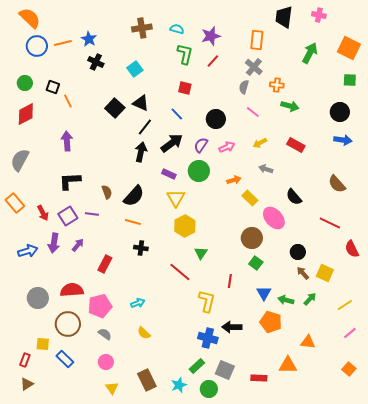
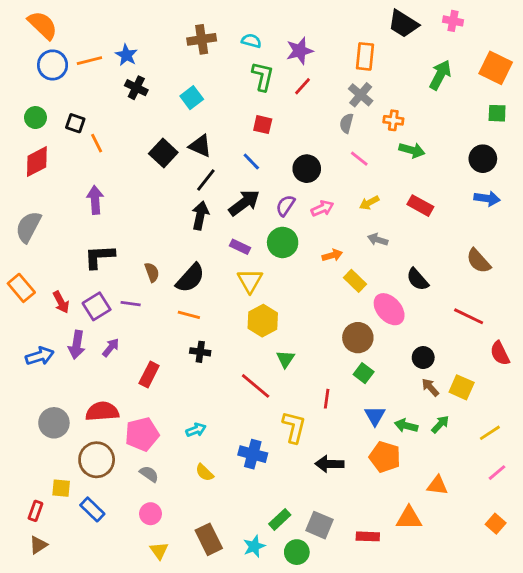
black trapezoid: (284, 17) -> (403, 24), turned -65
blue cross: (208, 338) -> (253, 454), moved

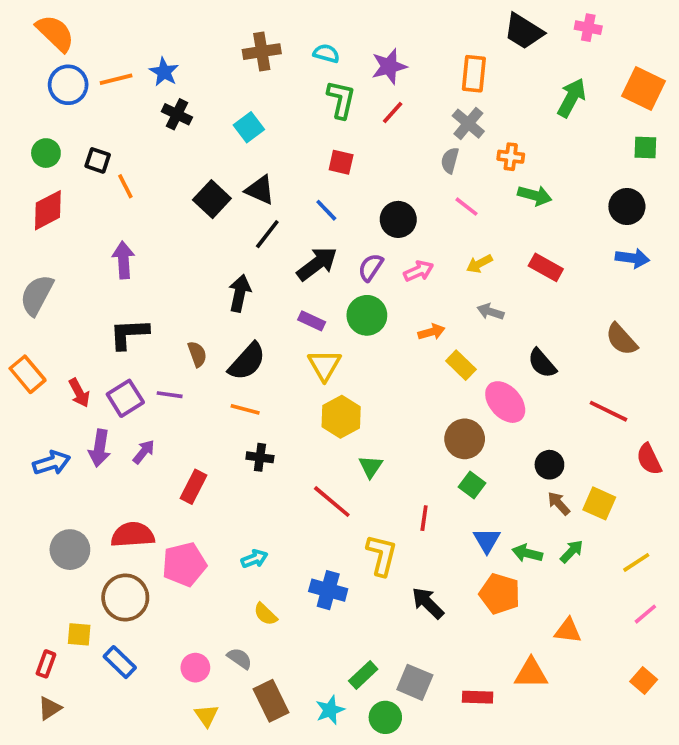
black arrow: (200, 215) -> (240, 293), moved
black arrow: (329, 464) -> (428, 603), turned 44
gray semicircle: (149, 474) -> (240, 658), moved

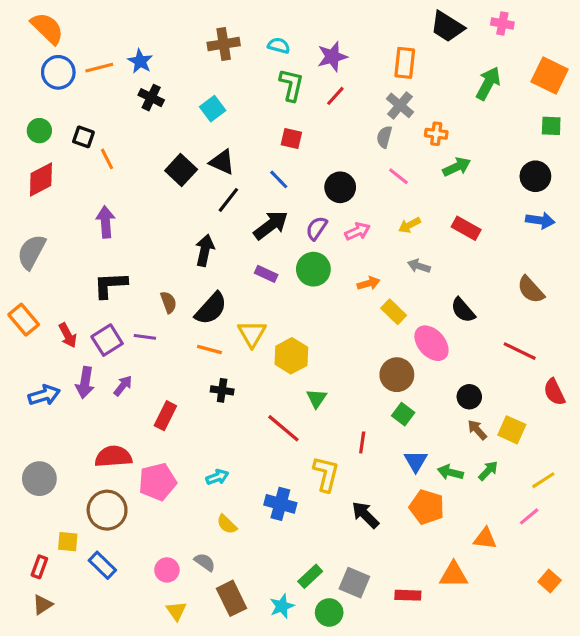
green arrow: (535, 195) -> (457, 167), turned -40
yellow triangle: (324, 365) -> (252, 334), moved
gray circle: (70, 550) -> (39, 479), moved
pink line: (645, 614) -> (529, 516), moved

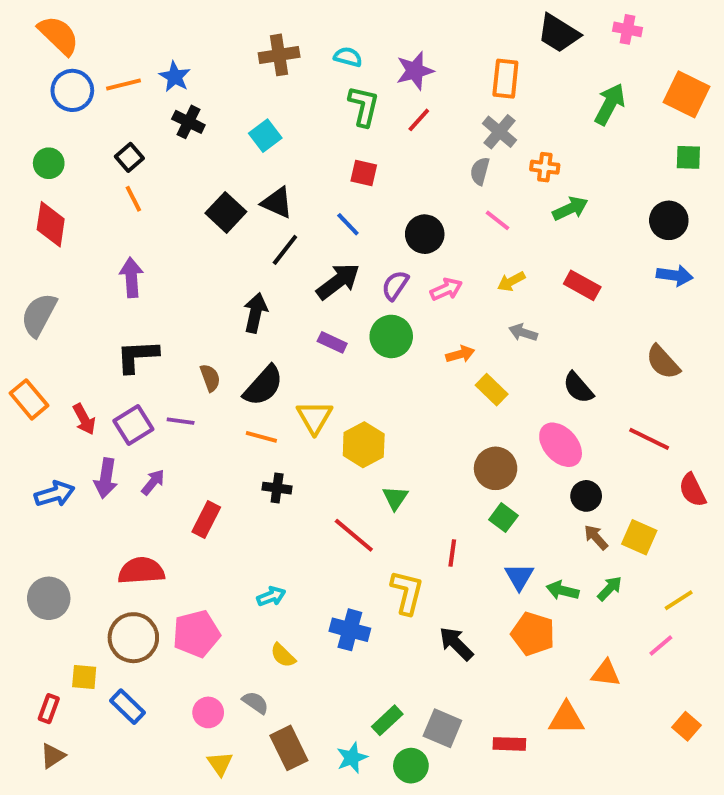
black square: (83, 137) -> (129, 157), moved, turned 30
red diamond: (41, 179) -> (51, 224), turned -54
pink ellipse: (431, 343) -> (561, 445), moved
pink pentagon: (157, 482) -> (196, 634), moved

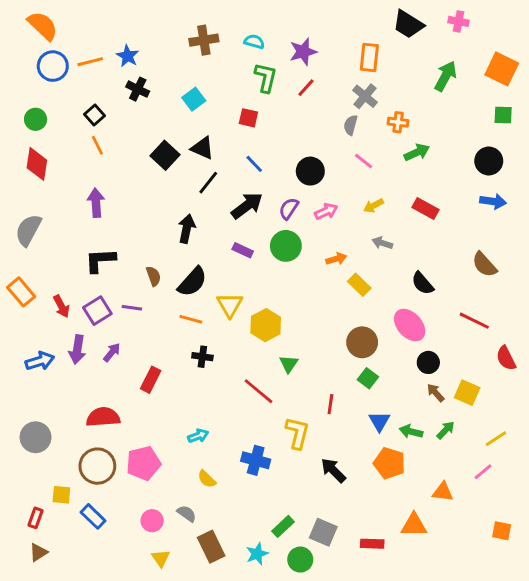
red square: (364, 173) -> (248, 118), moved
orange square: (687, 726) -> (502, 531), turned -30

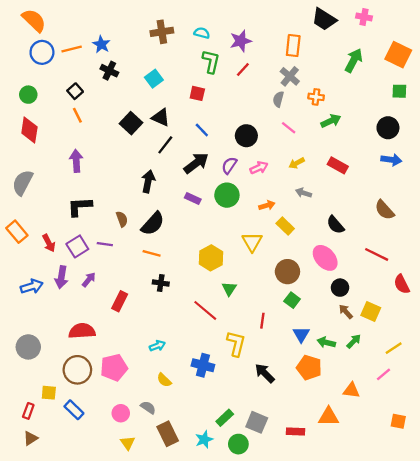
yellow triangle: (230, 305) -> (252, 242), moved

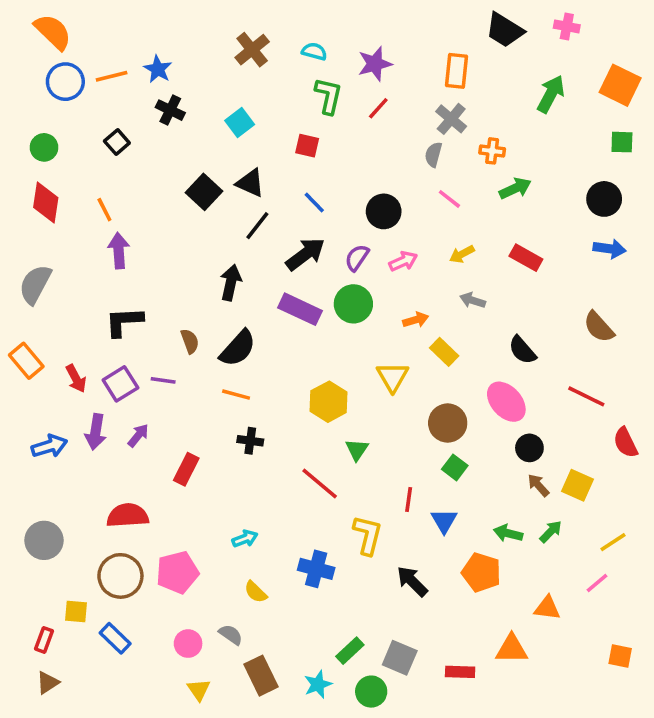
brown cross: (162, 32) -> (252, 50), turned -30
orange line: (77, 115) -> (104, 210), moved
purple rectangle: (193, 199) -> (300, 309), size x1.6
blue triangle: (301, 334) -> (444, 521), moved

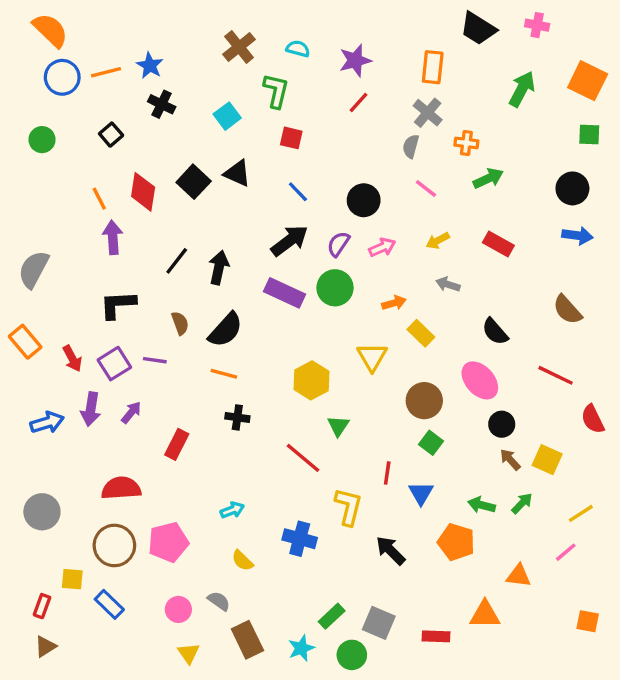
green L-shape: (329, 96) -> (276, 91), moved
red diamond: (46, 203) -> (143, 192), moved
black line: (257, 226) -> (177, 261), moved

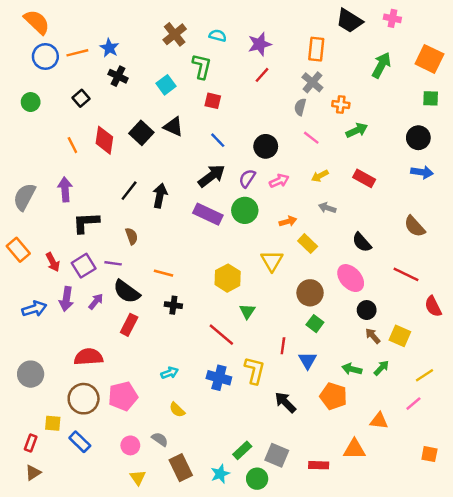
purple arrow: (113, 237) -> (65, 189), moved
black semicircle: (226, 330) -> (127, 292), moved, turned 84
blue cross: (300, 539) -> (219, 378), moved

